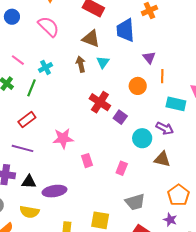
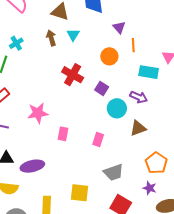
purple square: (120, 117) -> (102, 88), moved
brown triangle: (162, 159) -> (138, 128), turned -30
pink rectangle: (87, 161) -> (63, 134), turned 32

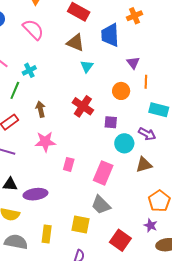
brown arrow: (51, 38) -> (41, 109), moved
purple square: (102, 88) -> (111, 122), turned -32
pink rectangle: (98, 139) -> (103, 173), size x1.6
gray trapezoid: (113, 172) -> (101, 205), moved, turned 60

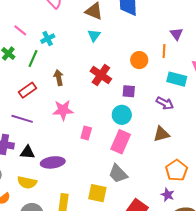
purple triangle: (133, 63) -> (176, 34), moved
cyan triangle: (87, 66) -> (94, 35), moved
cyan circle: (124, 143) -> (122, 115), moved

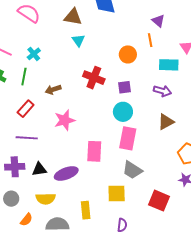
brown arrow: (59, 78) -> (53, 90), turned -84
pink rectangle: (86, 133) -> (94, 151), moved, size x1.5

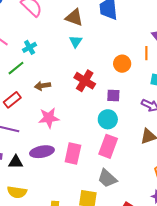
green line: (24, 77) -> (16, 68), turned 30
purple ellipse: (66, 174) -> (42, 152), moved

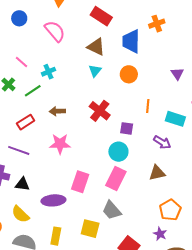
orange line: (146, 53) -> (148, 106), moved
orange circle: (122, 64) -> (129, 74), moved
purple ellipse: (42, 152) -> (53, 200), moved
yellow semicircle: (17, 192) -> (20, 214), turned 30

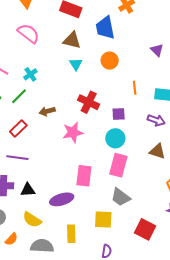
pink star: (60, 144) -> (73, 132), moved
brown triangle: (157, 173) -> (157, 151), turned 42

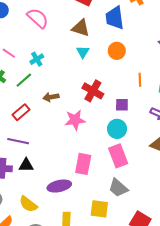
pink rectangle: (118, 165) -> (118, 156), turned -40
black triangle: (28, 190) -> (26, 165), moved

